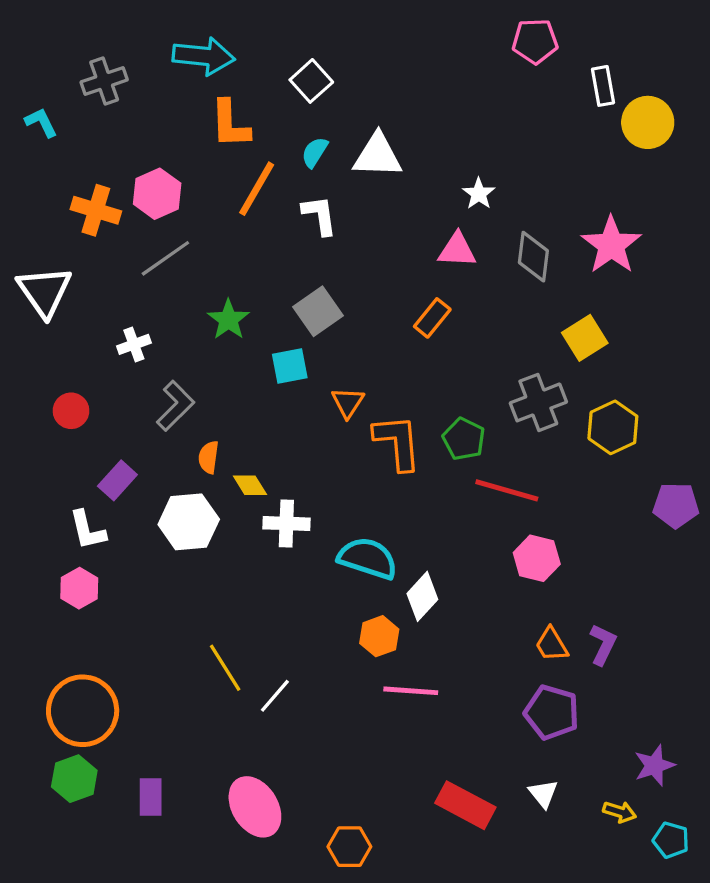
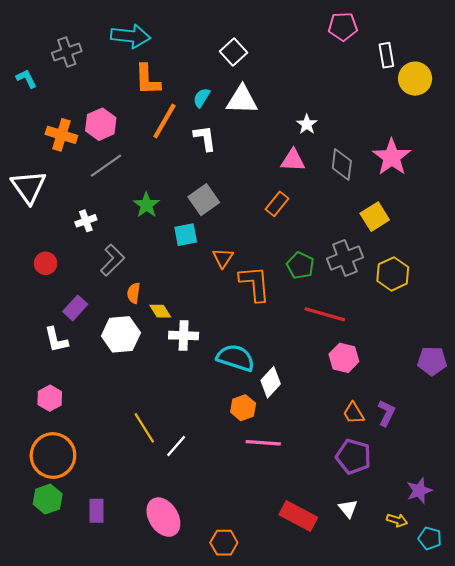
white square: (311, 81) -> (233, 52), moved
green pentagon: (464, 439) -> (300, 265), moved
purple pentagon: (676, 505) -> (432, 361), moved
pink hexagon: (79, 588) -> (50, 398), moved

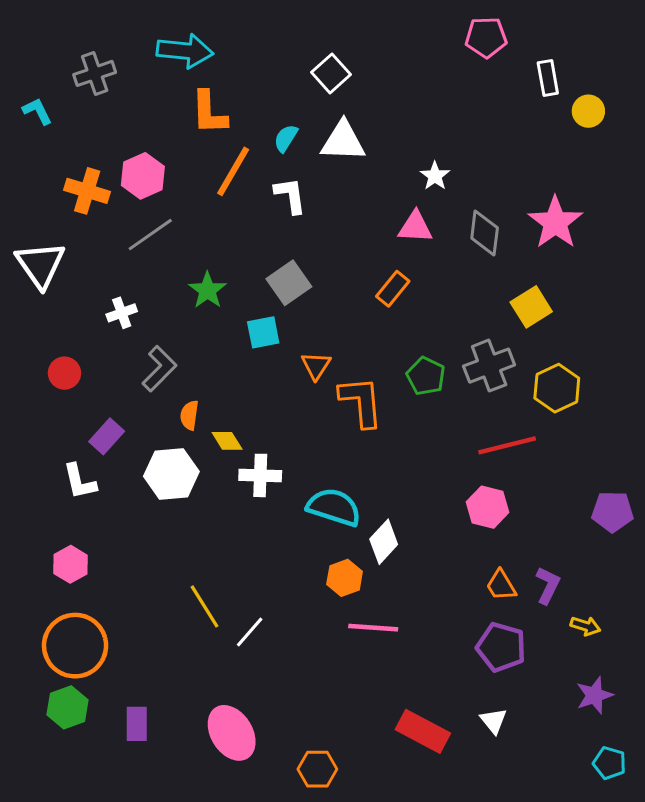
yellow circle: (415, 79) -> (588, 111), size x0.7
red line: (325, 314) -> (507, 445), moved, turned -30
yellow arrow: (397, 520) -> (585, 626), moved

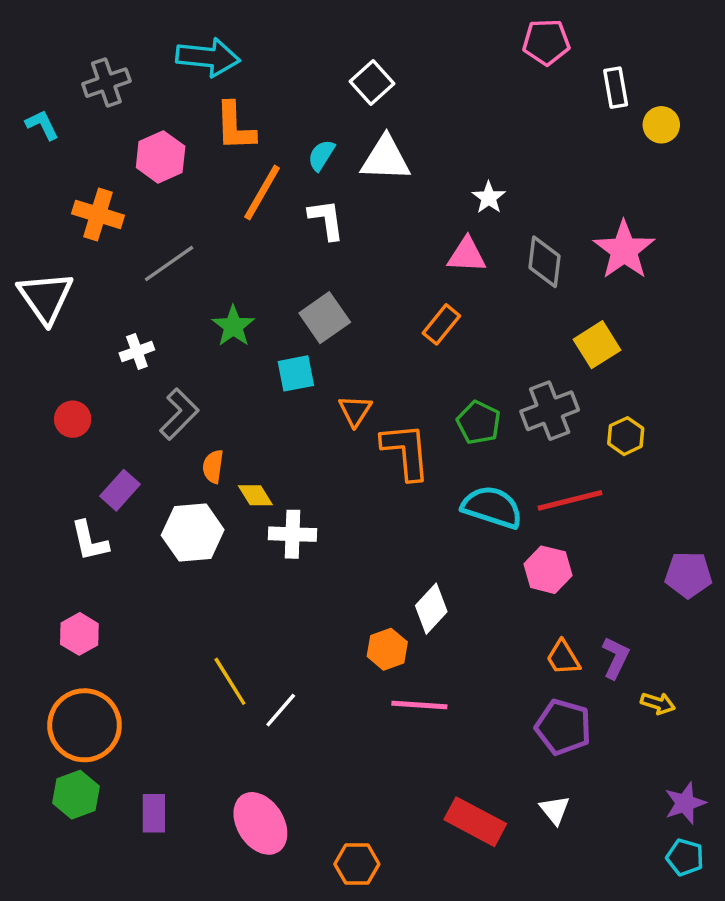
pink hexagon: (143, 176) -> (161, 157), moved
yellow hexagon: (557, 388) -> (626, 436), size x0.7
cyan semicircle: (334, 507) -> (492, 507), moved
purple star: (594, 695) -> (685, 803), moved

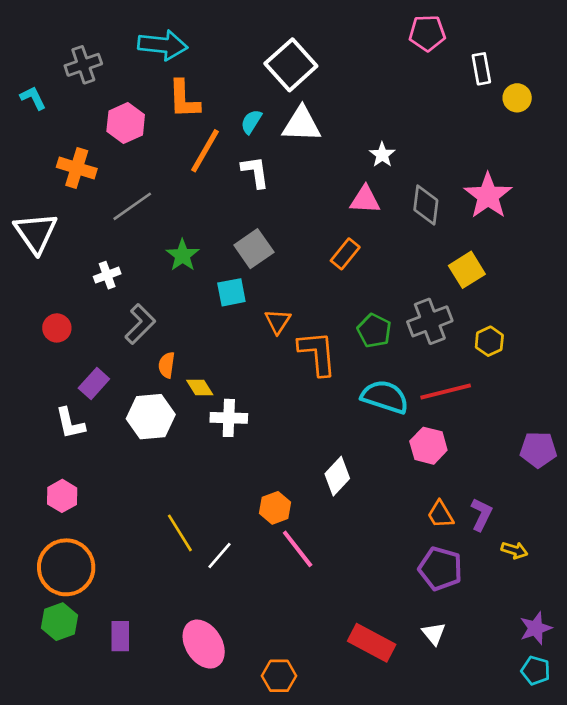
white square: (372, 83) -> (291, 65), size x1.5
orange hexagon: (387, 649) -> (275, 508), moved
pink line: (419, 705) -> (298, 549), moved, turned 48

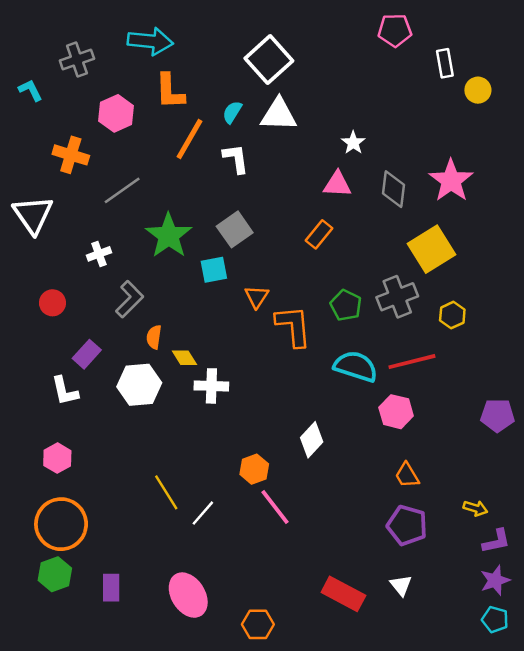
green star: (183, 255) -> (169, 236), size x1.5
yellow square: (467, 270) -> (431, 249), size x1.4
purple L-shape: (481, 514) -> (496, 541), moved, turned 52

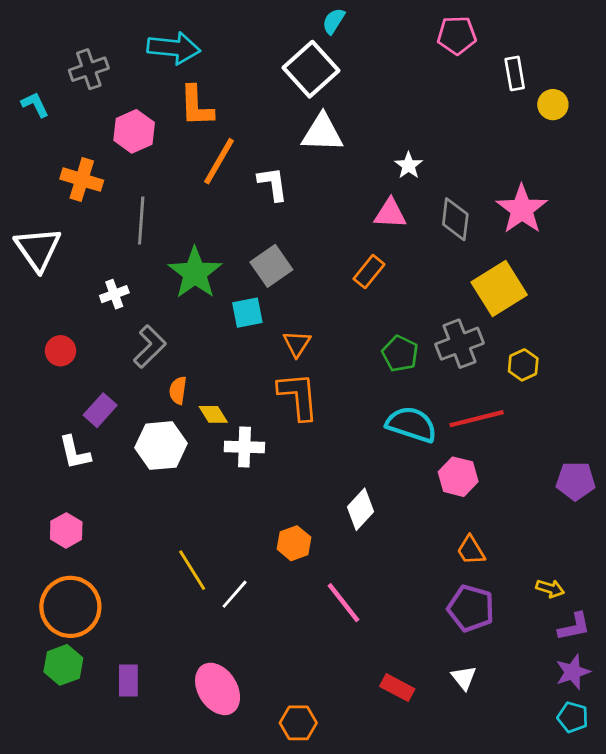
cyan semicircle: (232, 112) -> (334, 21), moved
gray line: (122, 190) -> (141, 221), turned -51
orange L-shape: (293, 326) -> (298, 396), moved
pink line: (275, 507) -> (344, 603), moved
red rectangle: (343, 594) -> (397, 688), size x0.7

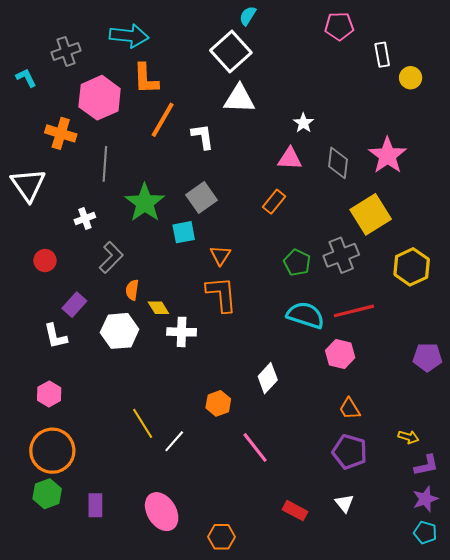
pink hexagon: (134, 131) -> (100, 98), size x1.4
yellow hexagon: (523, 365) -> (412, 267), moved, size x1.6

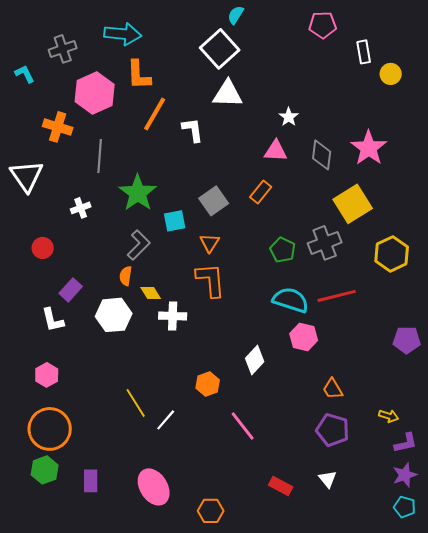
gray square: (202, 197) -> (214, 201), moved
gray L-shape: (111, 257) -> (139, 245), moved
pink hexagon: (340, 354) -> (304, 337), moved

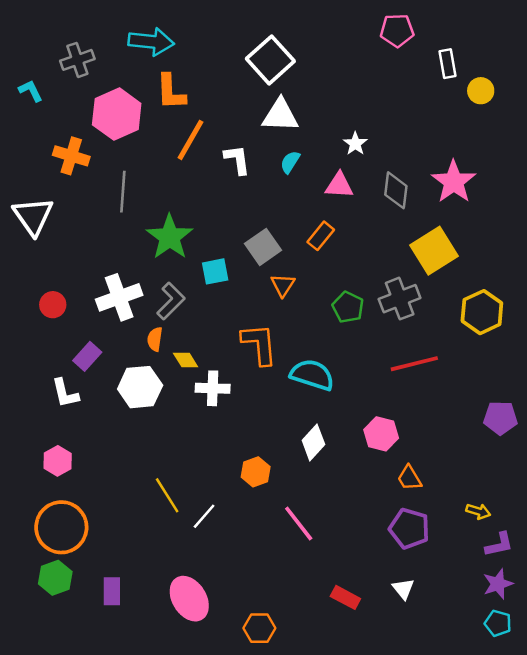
cyan semicircle: (236, 15) -> (290, 162), moved
white cross: (81, 208) -> (119, 297), moved, size x1.8
orange triangle: (210, 243) -> (283, 285), moved
cyan semicircle: (291, 300) -> (312, 375), moved
pink hexagon: (304, 337) -> (381, 434), moved

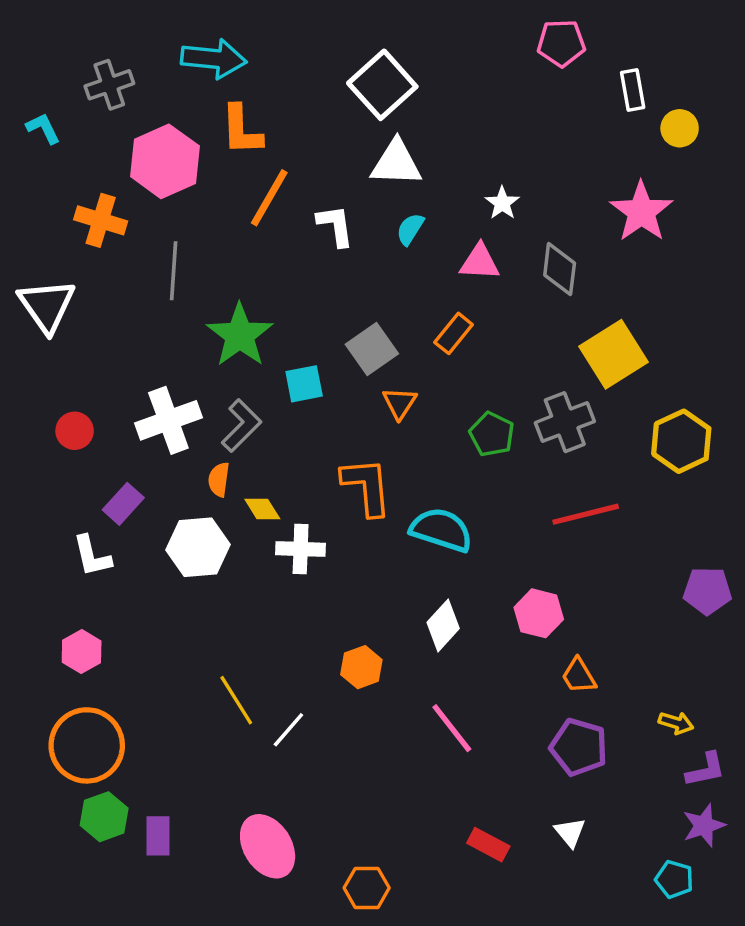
pink star: (454, 182) -> (641, 212), moved
pink line: (299, 524) -> (452, 728), moved
green hexagon: (55, 578) -> (104, 817), moved
cyan pentagon: (498, 623) -> (674, 879), moved

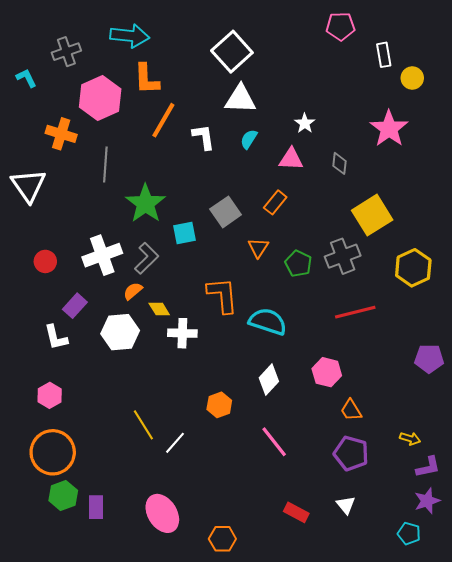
gray diamond: (560, 269) -> (339, 163), size x0.7
orange triangle: (400, 403) -> (258, 248), moved
orange semicircle: (219, 479) -> (133, 291), turned 42

